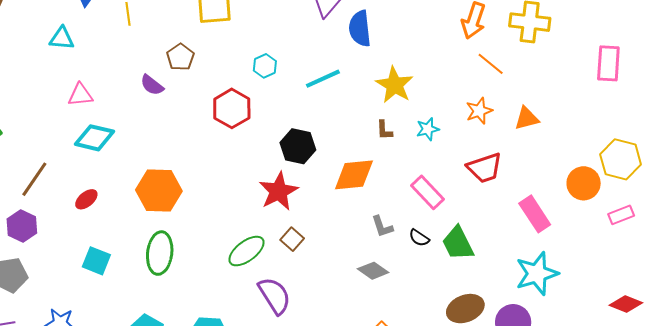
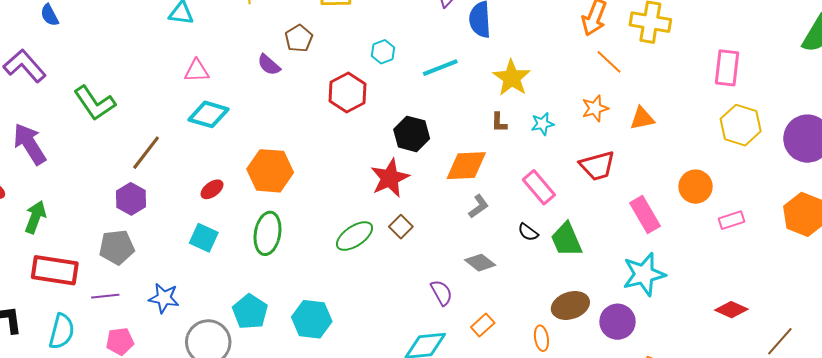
yellow hexagon: (621, 159) -> (741, 125), moved
red ellipse: (86, 199) -> (212, 189), moved
gray L-shape: (382, 226) -> (479, 206), moved, turned -110
purple semicircle: (275, 296) -> (441, 293), moved, size x0.7

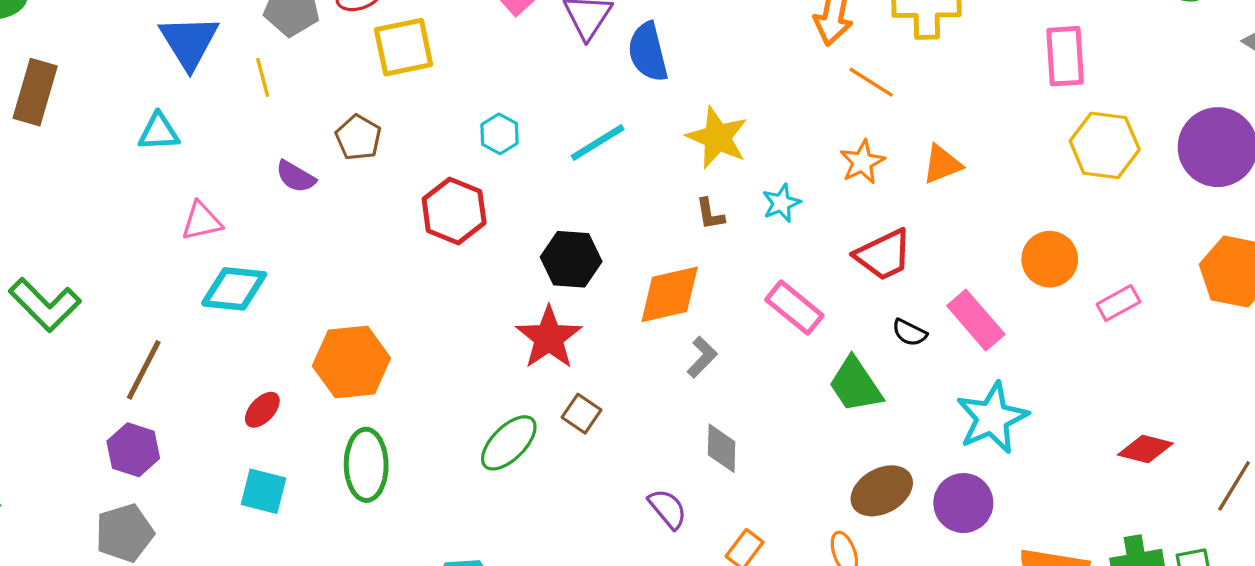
purple semicircle: (269, 65) -> (296, 177), moved
black semicircle: (528, 232) -> (909, 333), moved
gray diamond: (480, 263) -> (722, 448), turned 64

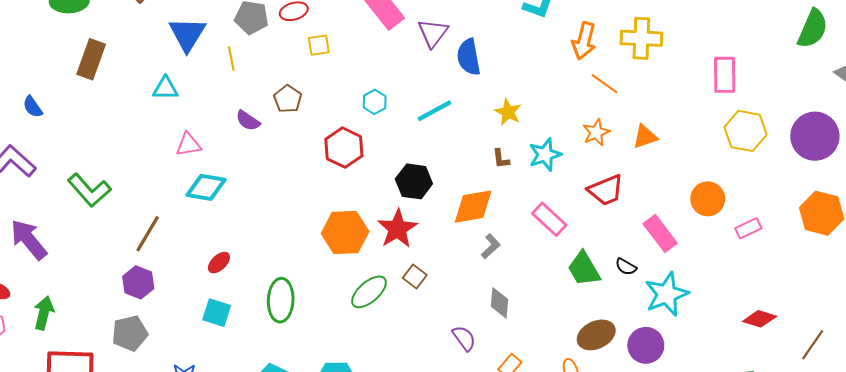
yellow square: (404, 47) -> (319, 45), size x0.6
yellow star: (717, 137) -> (508, 112), size x0.7
cyan star: (781, 203) -> (545, 155), size x1.4
black semicircle: (909, 333) -> (626, 267), moved
orange hexagon: (351, 362) -> (345, 232), moved

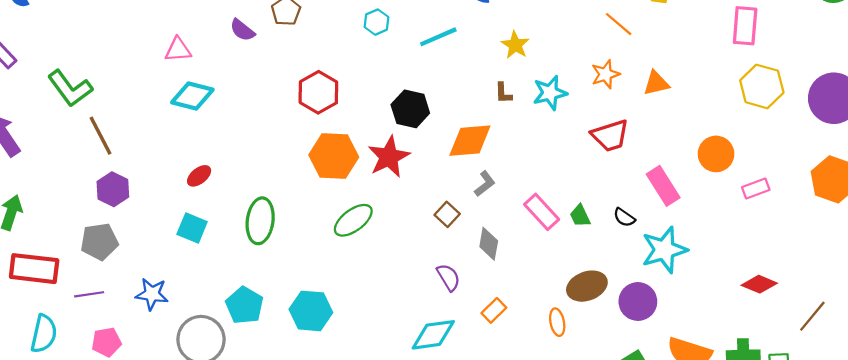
red hexagon: (344, 148) -> (318, 92), moved
pink rectangle: (549, 219) -> (542, 212), moved
brown line: (148, 234) -> (101, 136), moved, turned -63
green trapezoid: (584, 269) -> (580, 216), size x0.6
brown square: (415, 277) -> (447, 214), moved

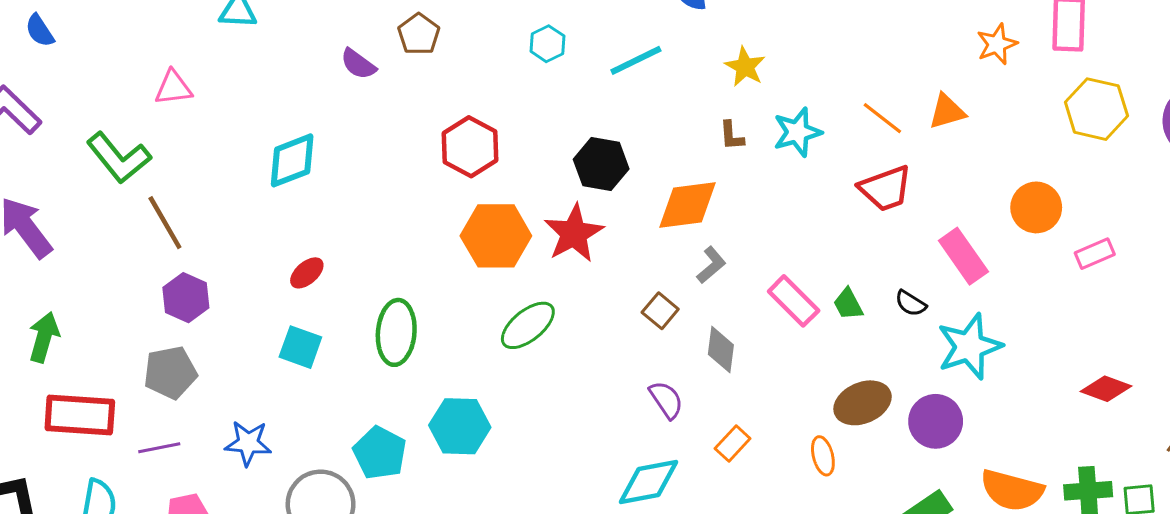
orange line: (619, 24) -> (882, 118), moved
pink triangle: (178, 50) -> (173, 88), moved
orange star: (605, 74) -> (997, 44), moved
cyan diamond: (192, 96) -> (292, 160), turned -33
cyan hexagon: (311, 311) -> (460, 426), moved

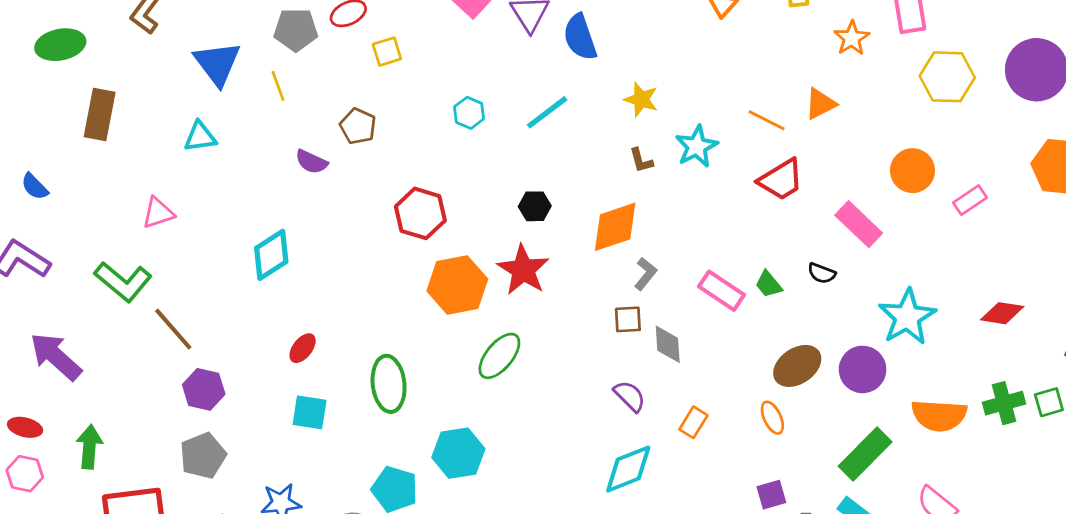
black hexagon: (601, 164) -> (535, 206), size x0.7
brown square: (660, 311) -> (628, 319), moved, turned -32
cyan star: (969, 347) -> (907, 317), moved

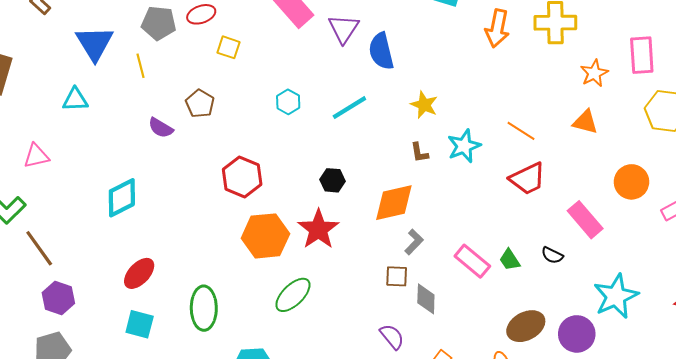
yellow square: (387, 52) -> (229, 47), turned 30
orange triangle: (820, 104) -> (585, 122), moved, turned 36
red ellipse: (303, 348) -> (139, 273), size x1.4

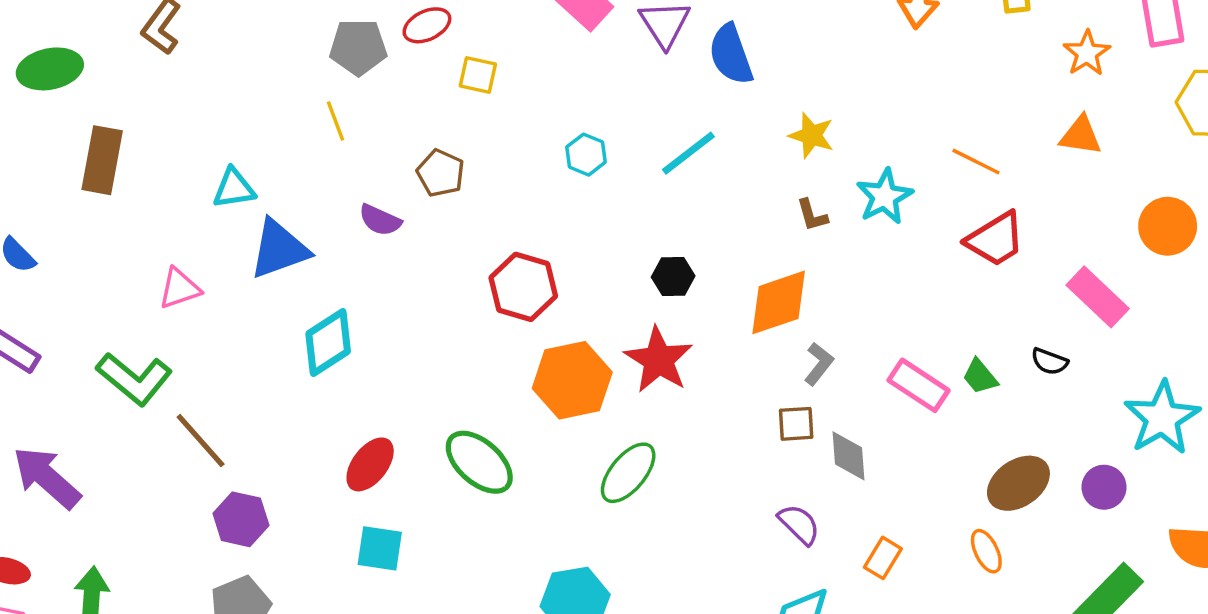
blue triangle: (95, 43) -> (279, 249), moved, turned 48
green ellipse: (204, 308) -> (479, 462), moved, turned -42
purple circle: (577, 334) -> (1104, 487), size x0.7

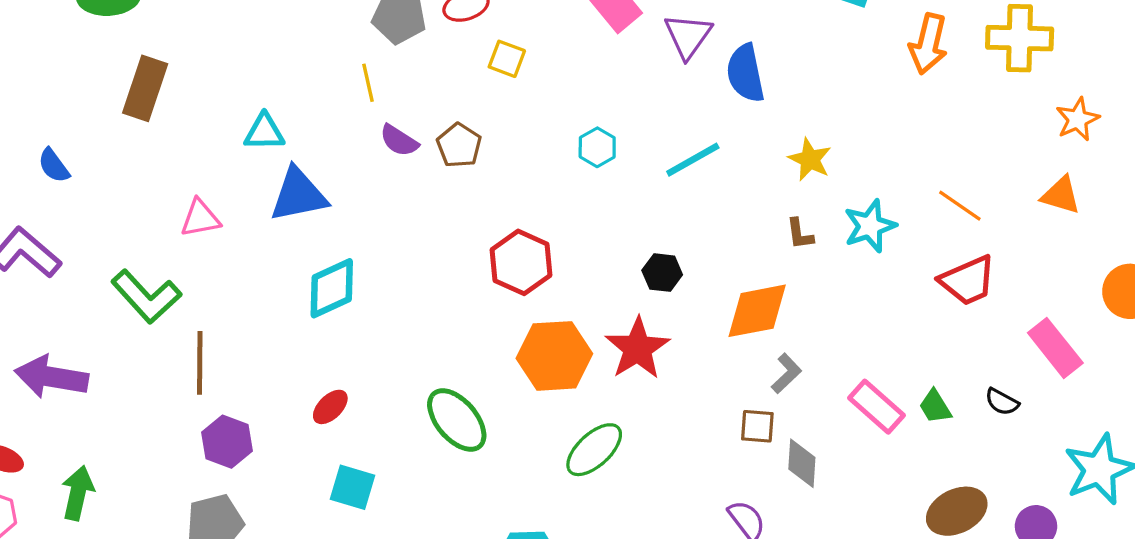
purple semicircle: (380, 220) -> (399, 141), moved
brown line: (201, 441) -> (200, 363), turned 34
red ellipse: (370, 464) -> (330, 407), moved, size x0.7
purple arrow: (47, 478) -> (51, 377), turned -40

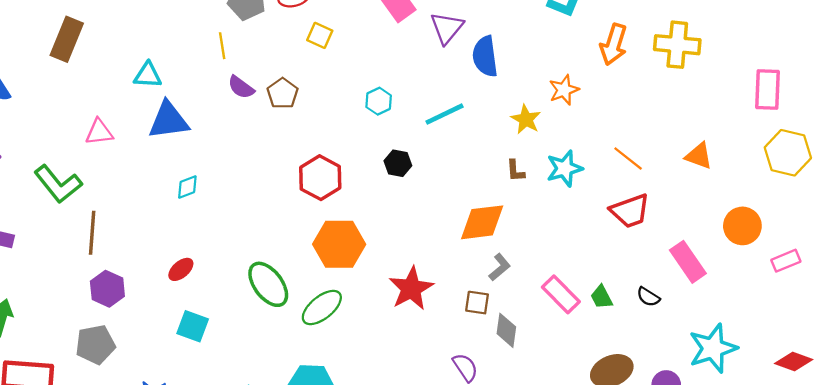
orange star: (1078, 119) -> (564, 90), moved
black hexagon: (662, 273) -> (398, 163), moved
cyan diamond: (332, 288) -> (187, 187), size x0.6
red star: (637, 348) -> (411, 288), moved
green ellipse: (594, 450) -> (322, 308), moved

